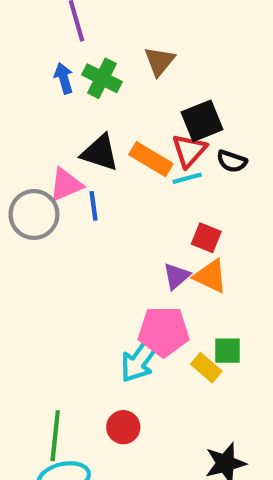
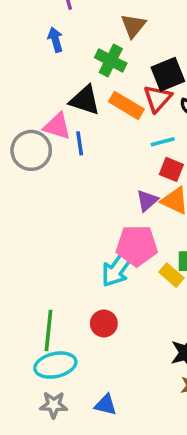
green cross: (102, 78) -> (111, 60), moved
cyan line: (187, 178) -> (163, 142), moved
pink triangle: (66, 185) -> (57, 126), turned 40

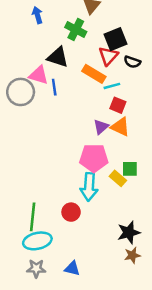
orange rectangle: (126, 105) -> (94, 74), moved
cyan arrow: (118, 268) -> (89, 187), moved, turned -32

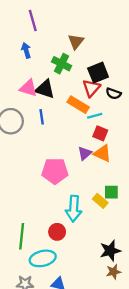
pink triangle: (39, 75) -> (28, 88), moved
pink pentagon: (94, 158) -> (55, 171), moved
cyan ellipse: (37, 241) -> (43, 258), moved

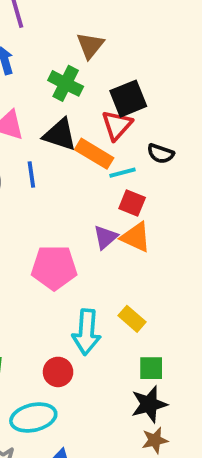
black triangle: (45, 89) -> (60, 135), moved
black semicircle: (114, 94) -> (161, 154), moved
green square: (111, 192) -> (151, 368), moved

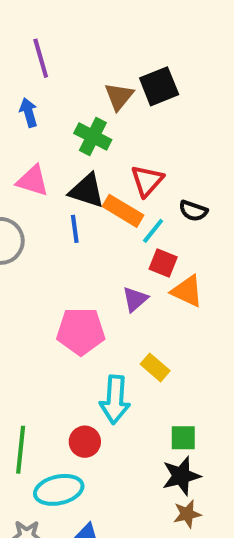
black square: (128, 99) -> (159, 86), moved
cyan line: (123, 173) -> (153, 231), turned -36
blue line: (31, 175) -> (75, 229), moved
orange triangle: (136, 237) -> (187, 291), moved
yellow rectangle: (132, 319) -> (155, 367), moved

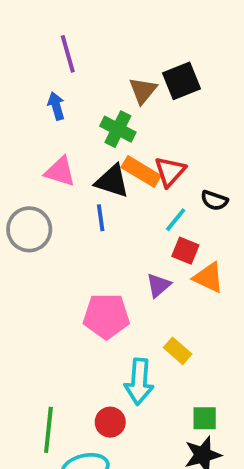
orange rectangle: (123, 211) -> (141, 172), moved

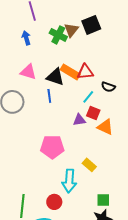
green cross: (118, 129) -> (58, 35), moved
red triangle: (170, 172) -> (85, 72), turned 42
purple triangle: (158, 285) -> (79, 120), moved, turned 32

